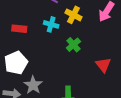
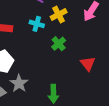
yellow cross: (73, 15) -> (59, 14), turned 35

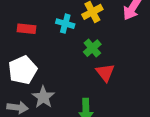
red triangle: (88, 64) -> (105, 73), moved

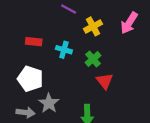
cyan cross: (65, 24) -> (64, 50), moved
white pentagon: (23, 70) -> (30, 79), turned -30

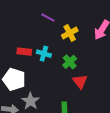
red rectangle: (34, 42) -> (24, 52), moved

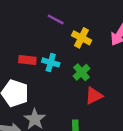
yellow cross: (70, 33) -> (82, 38), turned -35
red triangle: (80, 81) -> (94, 96), turned 42

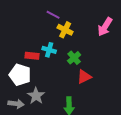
yellow cross: (82, 38) -> (65, 30), moved
red rectangle: (27, 60) -> (32, 56), moved

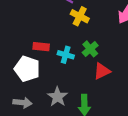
cyan cross: (49, 50) -> (66, 55), moved
gray star: (36, 96) -> (57, 97), moved

